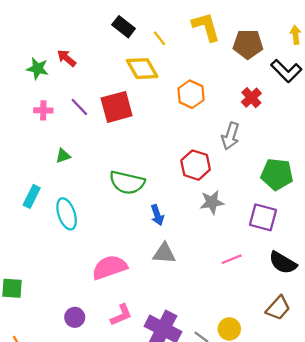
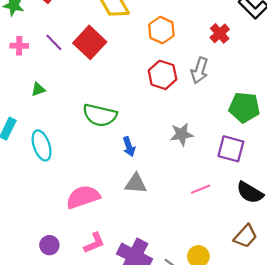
red square: (117, 107) -> (90, 42), turned -32
red hexagon: (196, 165) -> (163, 75), moved

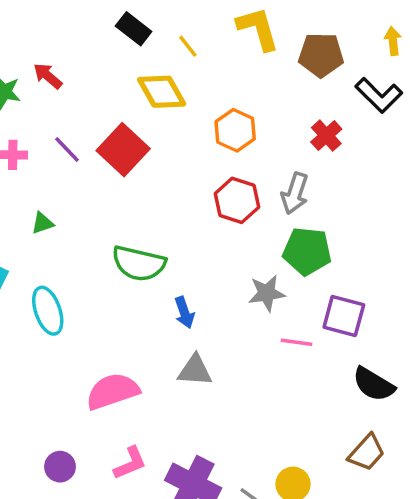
green pentagon: (244, 107) -> (307, 251), moved
pink line: (201, 189) -> (297, 342), moved, turned 30

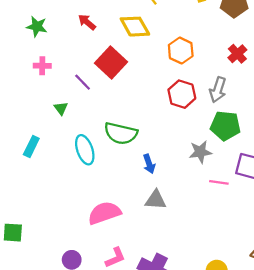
red arrow: (48, 76) -> (87, 22), moved
purple line: (67, 150) -> (83, 82), moved
green triangle: (42, 223) -> (61, 108), turned -48
cyan ellipse: (48, 311) -> (85, 150), moved

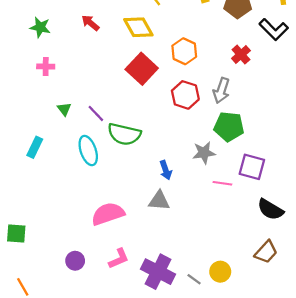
red square: (111, 63) -> (142, 69), moved
purple line: (83, 82) -> (96, 113), moved
blue arrow: (149, 164) -> (166, 170), moved

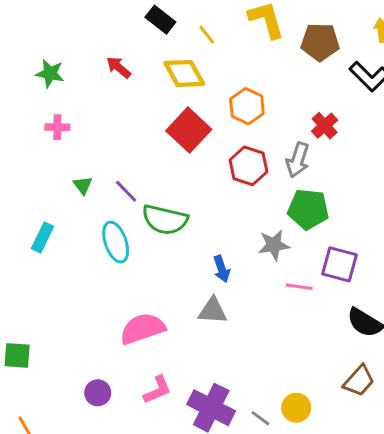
red cross: (241, 55) -> (325, 126), moved

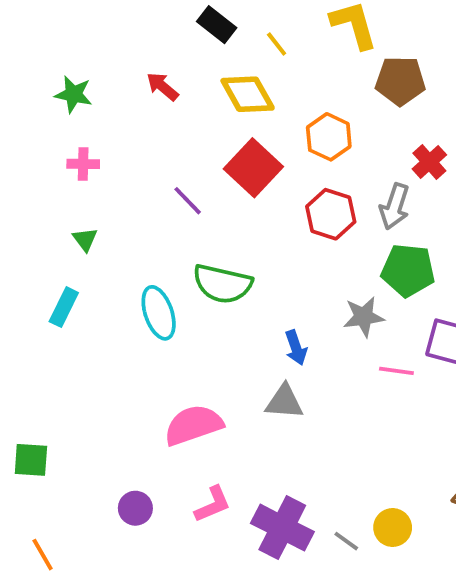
brown pentagon: (320, 42) -> (400, 81), moved
green triangle: (83, 185) -> (85, 239), moved
purple line: (126, 191) -> (188, 201), moved

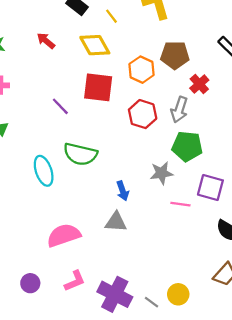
brown pentagon: (400, 81) -> (175, 55), moved
red square: (253, 168) -> (98, 87), turned -36

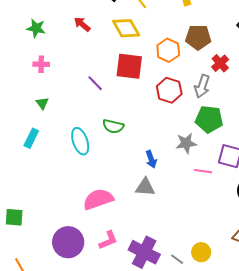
green semicircle: (80, 154) -> (113, 126), size x0.7
purple circle: (30, 283) -> (68, 242), size x1.8

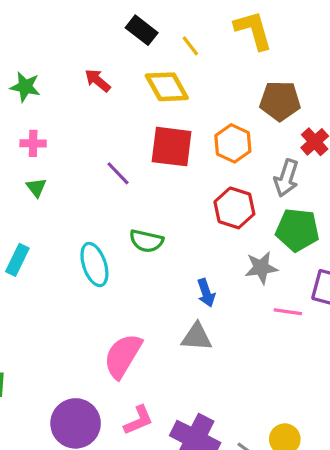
orange hexagon: (168, 50) -> (233, 143), moved
red hexagon: (169, 90) -> (234, 208), moved
green triangle: (42, 103) -> (36, 187), moved
pink semicircle: (98, 199) -> (123, 356), turned -40

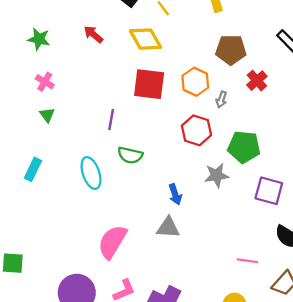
pink cross: (33, 143) -> (45, 82), turned 30
purple line: (118, 173) -> (111, 120), moved, turned 54
gray arrow: (286, 178) -> (221, 100), moved, size x0.6
pink line: (288, 312) -> (247, 261), moved

